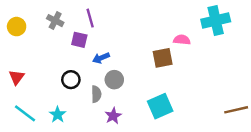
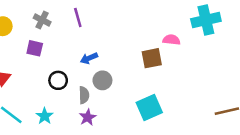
purple square: (79, 40) -> (35, 48), moved
purple star: (113, 116) -> (88, 117), moved

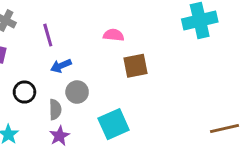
purple line: (78, 18) -> (48, 35), moved
pink semicircle: (171, 40) -> (114, 35), moved
cyan square: (149, 107) -> (114, 124), moved

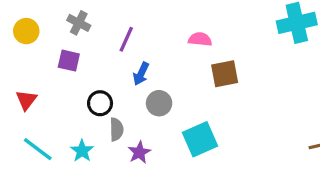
purple line: (48, 35) -> (126, 39), turned 40
blue arrow: (61, 66) -> (141, 74), turned -42
gray semicircle: (55, 110) -> (116, 129), moved

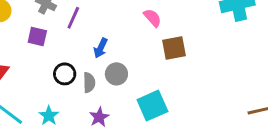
purple line: (126, 39) -> (73, 18), moved
pink semicircle: (200, 39) -> (152, 18), turned 42
gray semicircle: (116, 129) -> (89, 83), moved

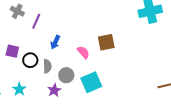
pink semicircle: (152, 18) -> (83, 52), moved
purple square: (37, 37) -> (12, 51), moved
gray circle: (116, 74) -> (66, 75), moved

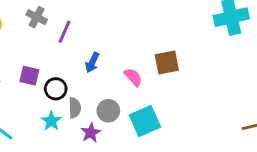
gray semicircle: (47, 66) -> (75, 108), moved
cyan star: (19, 89) -> (51, 121), moved

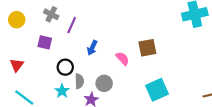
purple square: (29, 76) -> (45, 42), moved
cyan square: (145, 121) -> (157, 90), moved

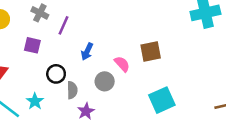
gray circle: (104, 83) -> (105, 81), moved
cyan star: (62, 91) -> (35, 101), moved

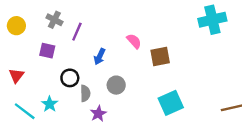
pink semicircle: (122, 64) -> (134, 41), moved

